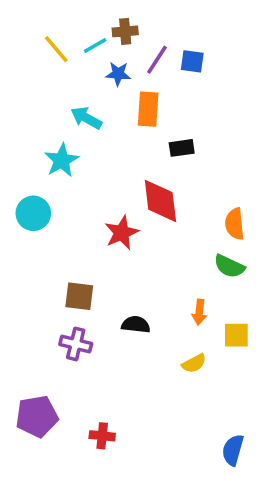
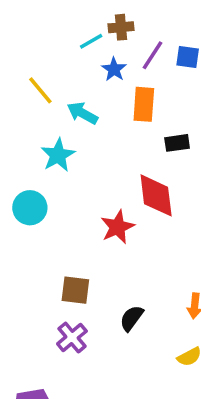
yellow line: (56, 49) -> (40, 90), moved
blue star: (118, 74) -> (114, 69), turned 30
black semicircle: (136, 325) -> (132, 318), turned -60
purple cross: (76, 344) -> (72, 337), turned 36

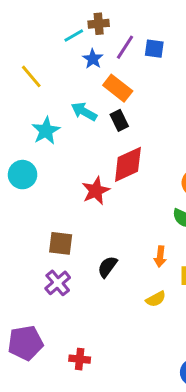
orange rectangle: (144, 104) -> (118, 88), turned -56
cyan arrow: (82, 113) -> (84, 112), moved
black rectangle: (177, 143) -> (119, 120), moved, turned 72
red diamond: (156, 195) -> (128, 164), turned 72

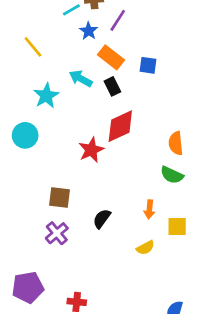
blue square: (154, 49) -> (148, 65), moved

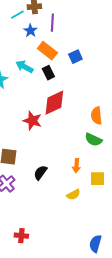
purple line: (118, 20) -> (52, 23), turned -30
blue square: (148, 65) -> (75, 57), turned -32
red star: (91, 150) -> (32, 121), turned -30

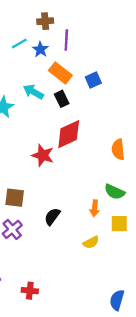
cyan line: (17, 15) -> (19, 44), moved
green semicircle: (93, 140) -> (115, 192), moved

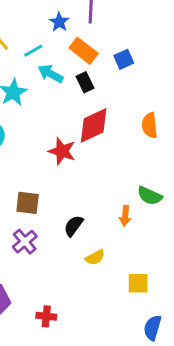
cyan line: (19, 44) -> (33, 51), moved
orange semicircle: (118, 149) -> (150, 125), moved
yellow square: (119, 224) -> (138, 283), moved
yellow semicircle: (91, 242) -> (95, 257), moved

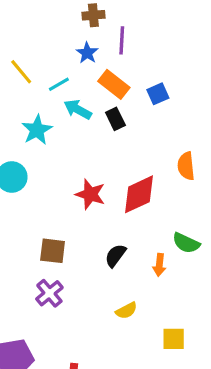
red diamond: (94, 125) -> (139, 194), moved
black semicircle: (74, 226) -> (115, 256), moved

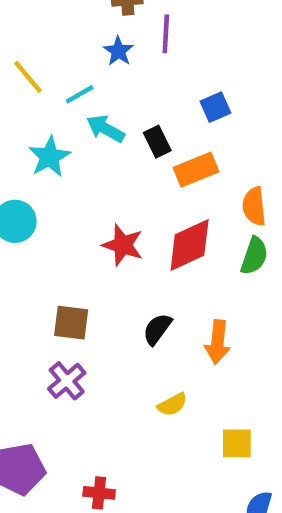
orange rectangle: (114, 84) -> (196, 170), moved, turned -60
green semicircle: (186, 243) -> (254, 256), moved, turned -96
orange arrow: (159, 265) -> (218, 342), size x1.4

